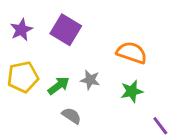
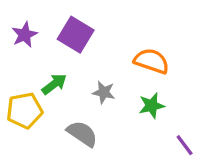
yellow pentagon: (23, 77) -> (25, 111), moved
green arrow: (59, 86) -> (54, 84), moved
gray semicircle: (72, 116) -> (82, 134), size x1.4

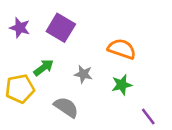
purple star: (25, 35) -> (20, 28), turned -30

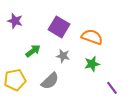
purple square: (61, 28) -> (59, 27), moved
yellow pentagon: (20, 89) -> (15, 80), moved
gray semicircle: (66, 107) -> (50, 81), turned 102

